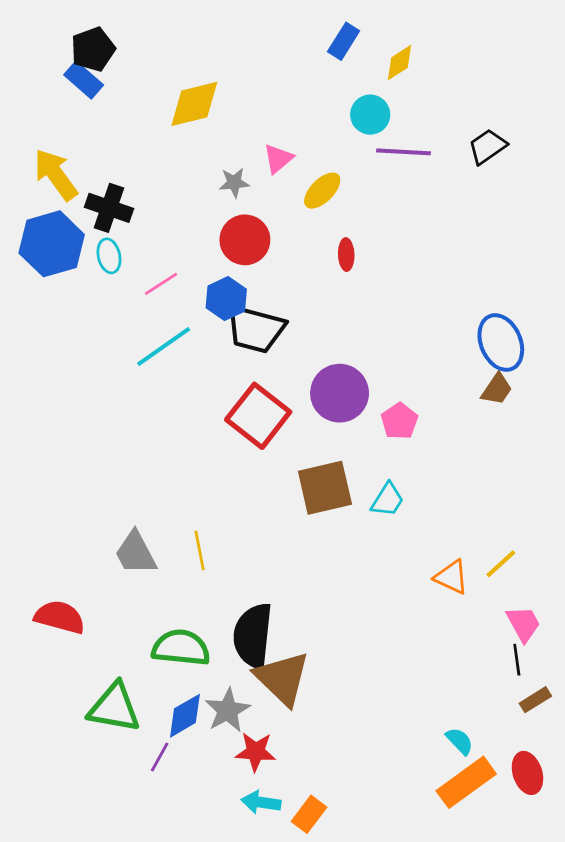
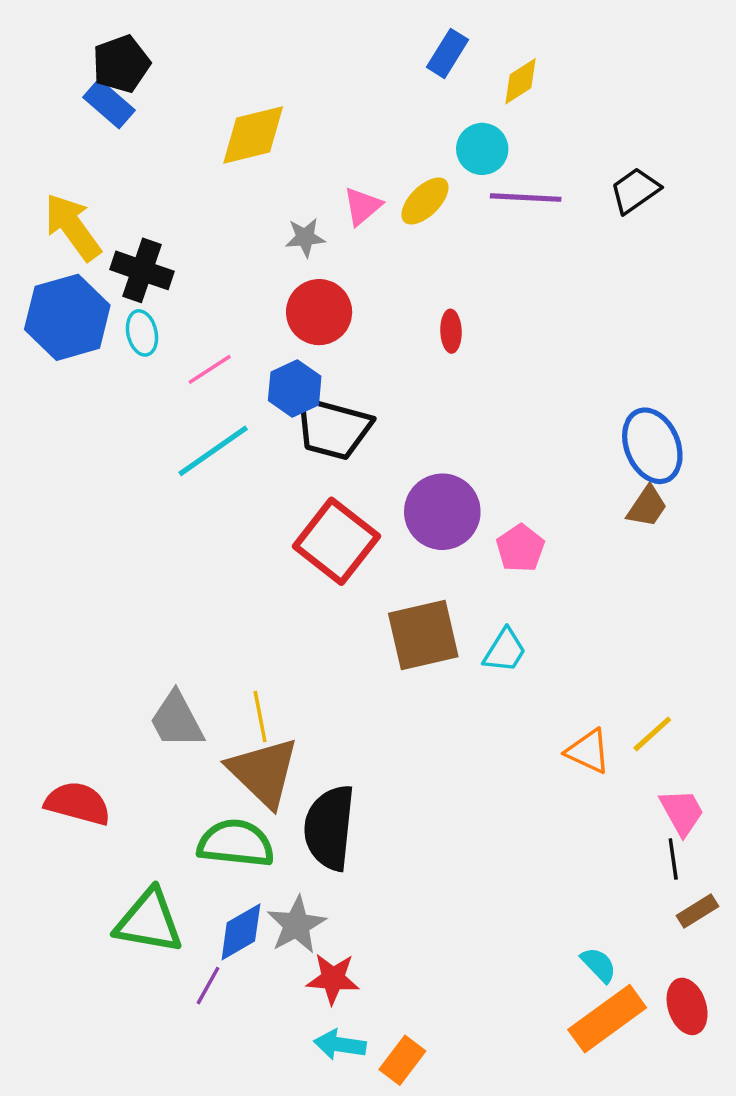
yellow ellipse: (322, 191) -> (425, 201), moved
brown triangle: (282, 678) -> (263, 772), moved

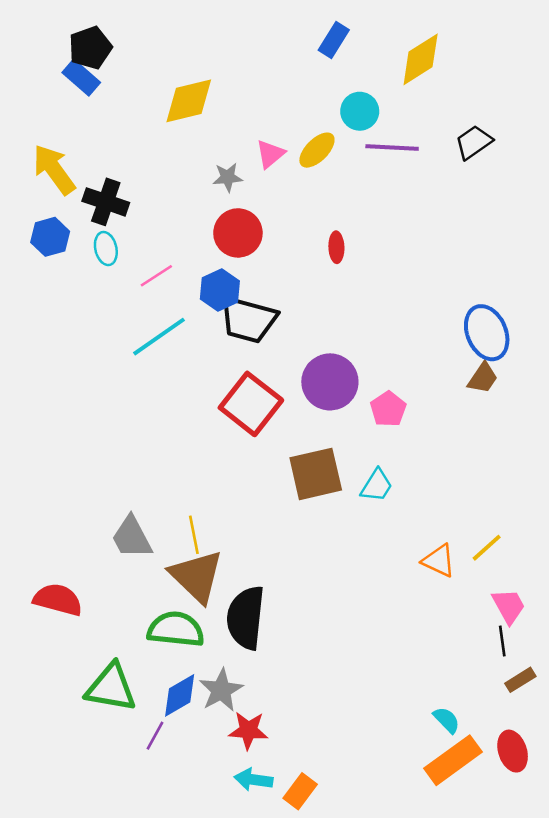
yellow diamond: (520, 81) -> (421, 59), moved, size x1.5
blue hexagon: (67, 317) -> (50, 237), size x0.6

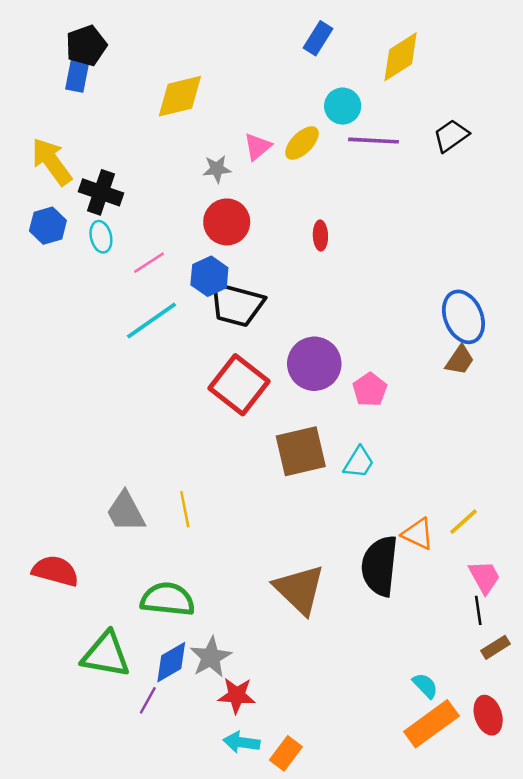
blue rectangle: (81, 78) -> (78, 74), turned 60
brown triangle: (197, 576) -> (299, 589), moved
black semicircle: (246, 618) -> (380, 566), moved

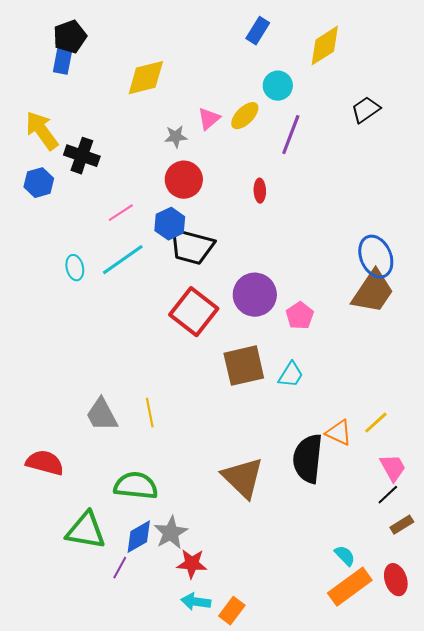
purple line: (373, 141) -> (291, 135), moved, turned -72
cyan ellipse: (101, 237) -> (75, 268), moved
brown trapezoid: (460, 360) -> (373, 292), size x1.8
black line: (478, 610) -> (388, 495), turned 55

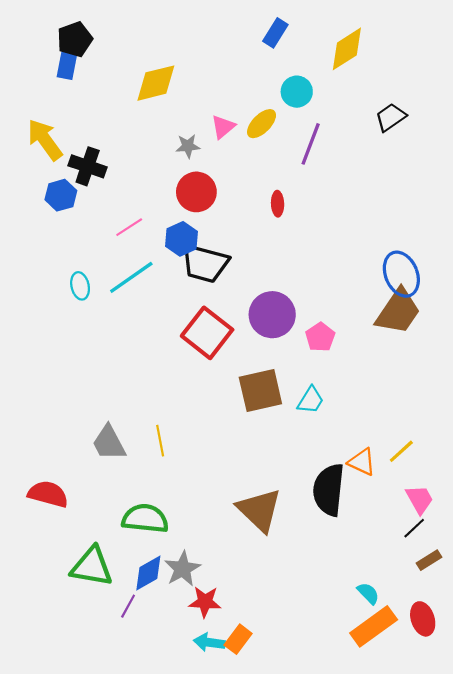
blue hexagon: (39, 183) -> (61, 195), moved
orange rectangle: (232, 611) -> (238, 639), moved

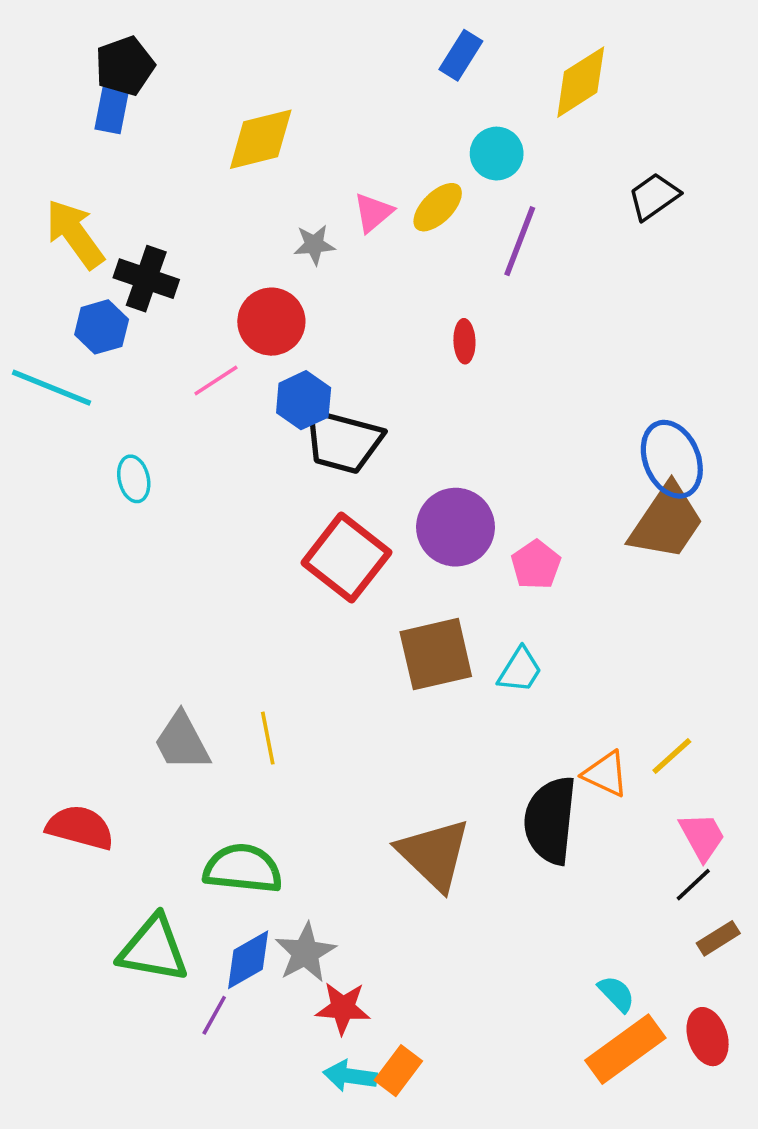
red circle: (196, 192) -> (271, 322), moved
cyan line: (131, 277) -> (52, 388), moved, turned 57

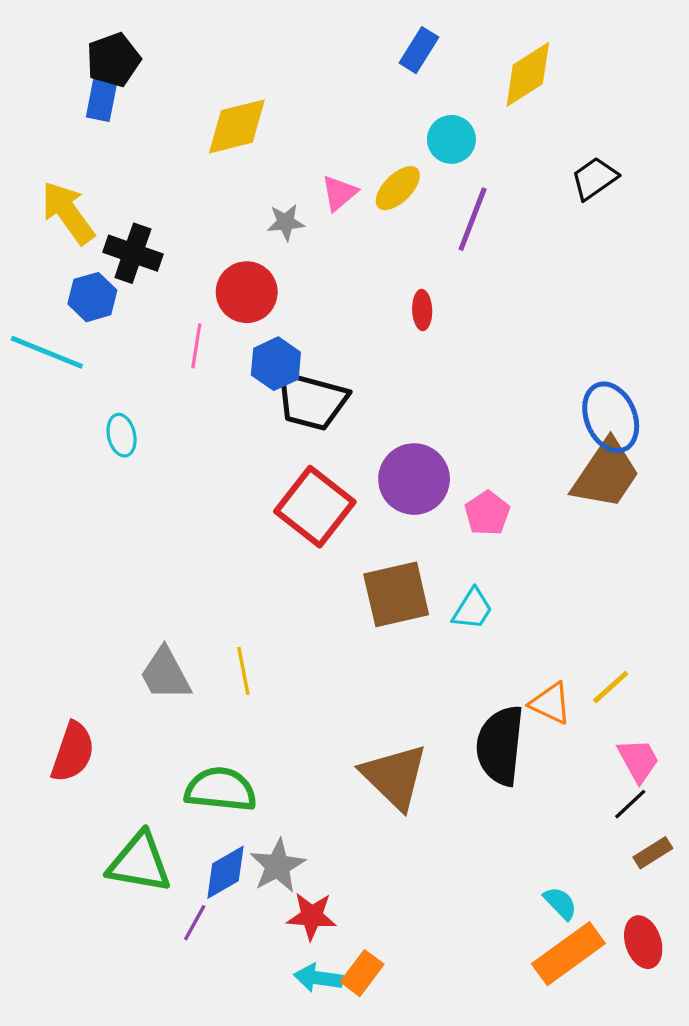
pink line: (216, 381) -> (196, 346), turned -48
red semicircle: (80, 827) -> (73, 752), turned 94

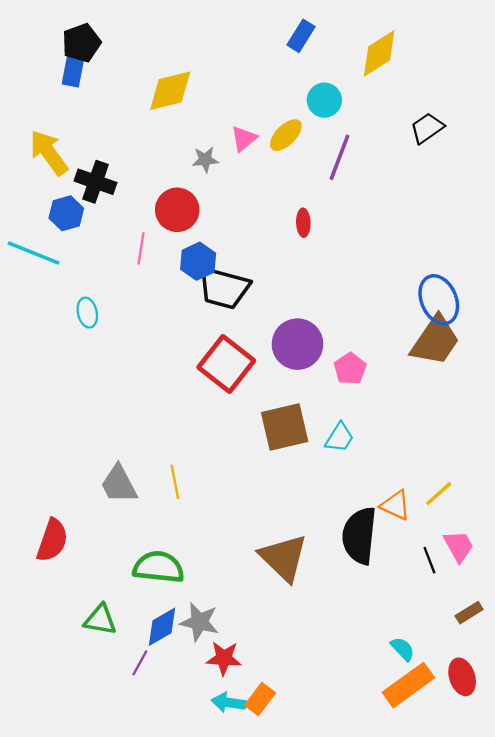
black line: (630, 804) -> (429, 560), moved, turned -68
green triangle: (139, 863) -> (100, 620), size x0.7
gray star: (278, 866) -> (199, 622), turned -30

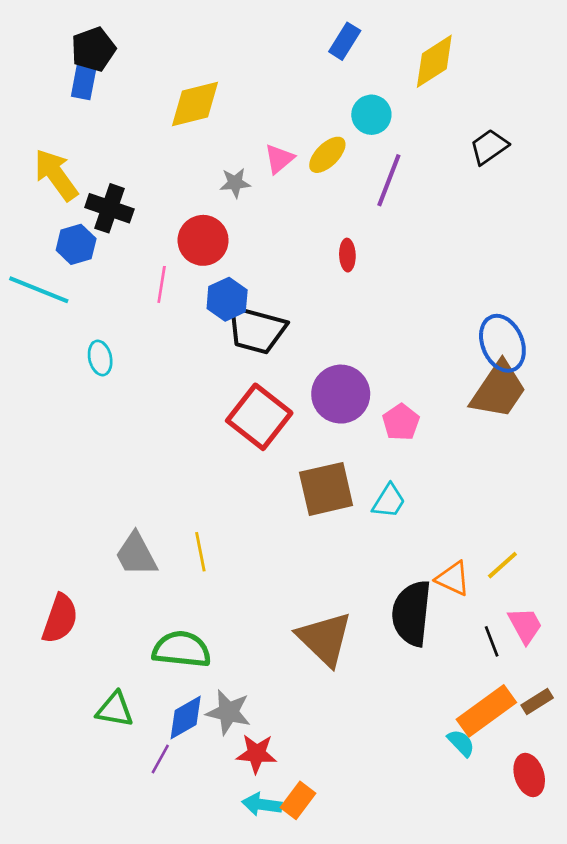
orange rectangle: (408, 685) -> (486, 711), moved

